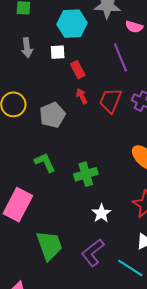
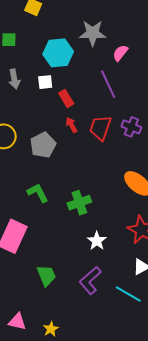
pink semicircle: (134, 27) -> (120, 53), turned 114
green trapezoid: (49, 245) -> (46, 276), size x0.7

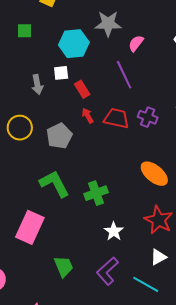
gray arrow: (14, 79) -> (37, 85), moved
red trapezoid: (100, 128) -> (116, 118), turned 84
green L-shape: (38, 193) -> (54, 184), size x1.4

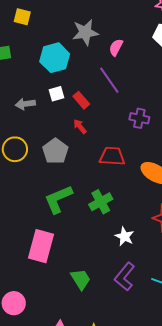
white square: (61, 73) -> (56, 94), moved
gray arrow: (37, 85) -> (25, 104), turned 102
red rectangle: (82, 89) -> (81, 100), moved
red trapezoid: (116, 118) -> (112, 156), moved
green L-shape: (54, 184) -> (58, 199), turned -76

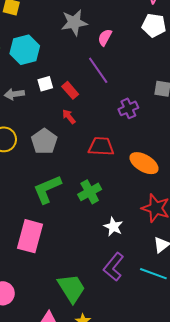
cyan hexagon: (55, 58) -> (25, 50), moved
purple cross: (139, 118) -> (128, 108), turned -36
green trapezoid: (81, 279) -> (71, 288), moved, size x1.4

